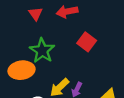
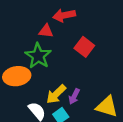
red triangle: (36, 14) -> (46, 31), moved, turned -48

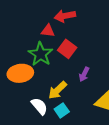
red square: (84, 47) -> (67, 49), moved
purple arrow: (74, 96) -> (84, 74), moved

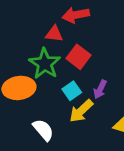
yellow arrow: (57, 90) -> (81, 111), moved
cyan square: (62, 110) -> (72, 91), moved

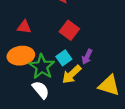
red triangle: (54, 34) -> (24, 27), moved
green star: (45, 64) -> (42, 67), moved

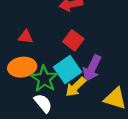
purple arrow: (87, 57) -> (92, 68), size x1.6
cyan square: (64, 58) -> (67, 69), size x1.6

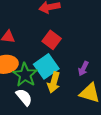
purple arrow: (92, 68) -> (83, 69), moved, size x0.6
yellow arrow: (76, 87) -> (54, 82), turned -30

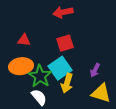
red square: (52, 40) -> (65, 43), turned 36

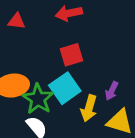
red triangle: (24, 40) -> (17, 21), moved
yellow arrow: (67, 83) -> (89, 108), moved

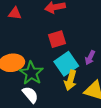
cyan square: (65, 88) -> (66, 64), moved
purple arrow: (112, 91) -> (90, 58), moved

